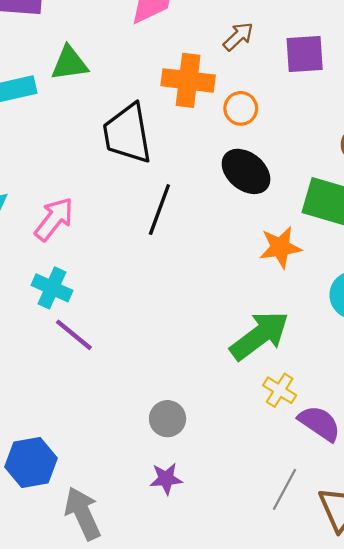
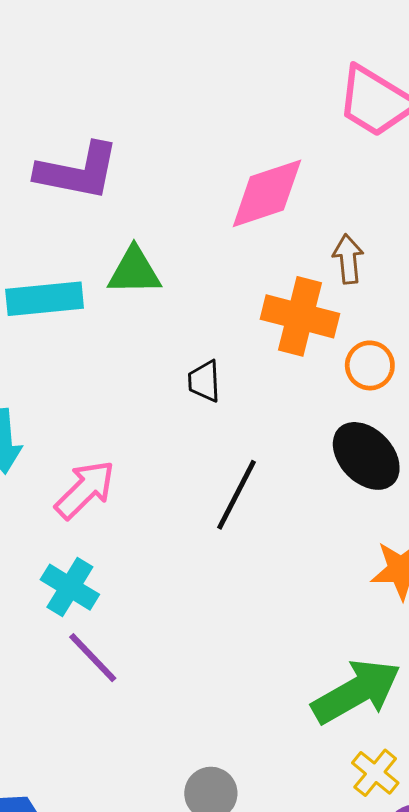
brown arrow: (238, 36) -> (348, 259), moved, turned -60
black trapezoid: (127, 134) -> (204, 381), size x0.5

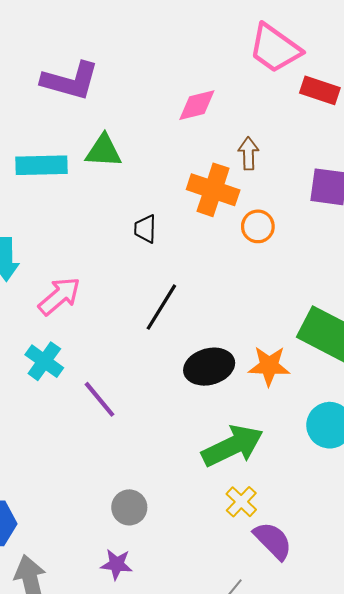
pink diamond: (267, 193) -> (197, 105), size x0.7
black ellipse: (366, 456) -> (209, 367), moved, turned -66
purple line: (93, 658) -> (100, 399), moved

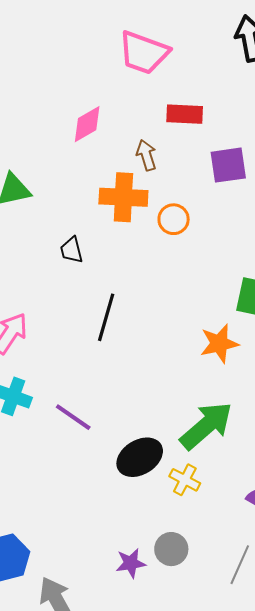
red rectangle: (320, 90) -> (185, 114), moved
black ellipse: (209, 367) -> (140, 457), moved
yellow cross: (241, 502) -> (185, 480), moved
gray circle: (129, 507) -> (171, 549), moved

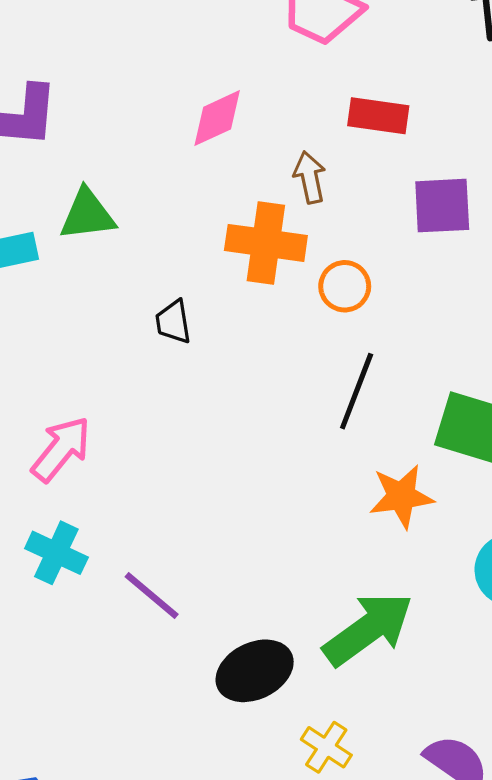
black line: (106, 317) -> (357, 391), moved
yellow cross: (185, 480) -> (326, 747), moved

